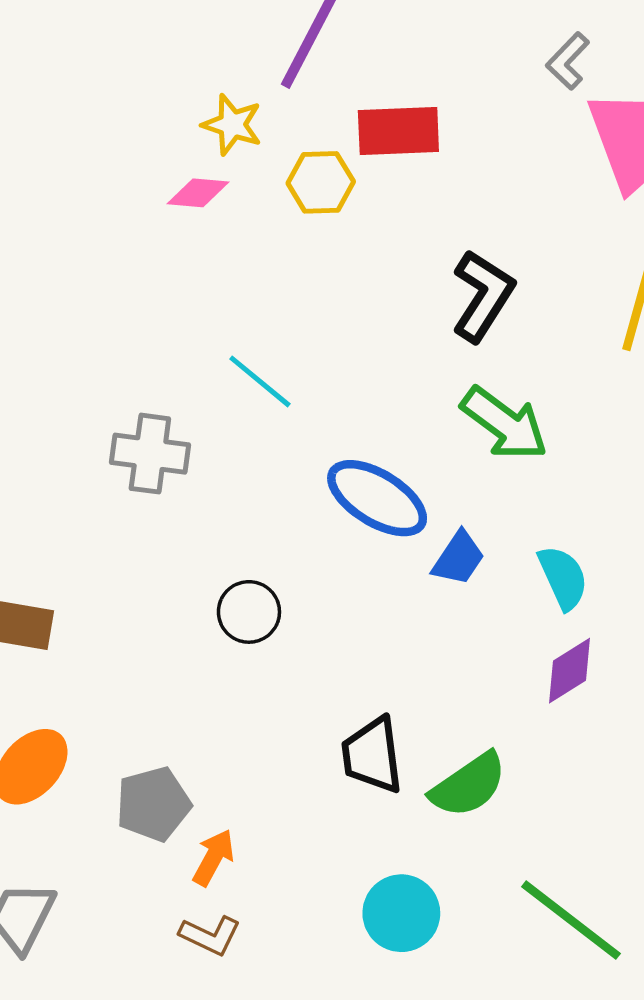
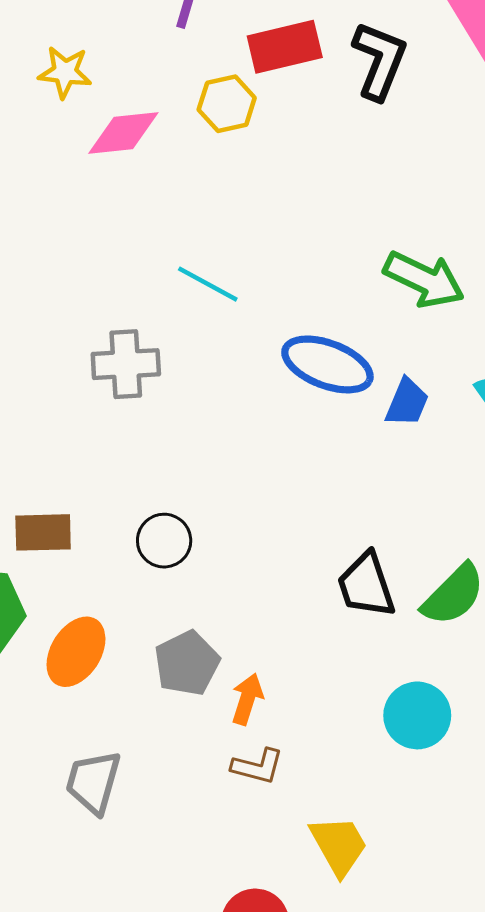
yellow star: (232, 125) -> (65, 72), moved
pink diamond: (198, 193) -> (123, 133), size x1.4
black L-shape: (483, 296) -> (379, 60), moved
black circle: (249, 612) -> (164, 541), moved

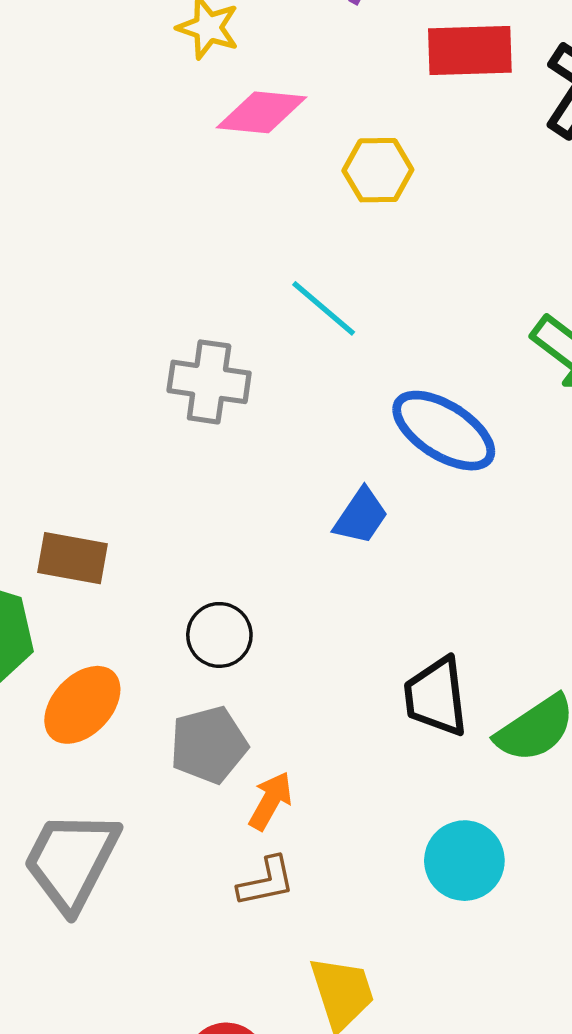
yellow hexagon: (227, 104) -> (378, 170), moved
blue trapezoid: (407, 402) -> (361, 516), moved
black circle: (164, 541) -> (219, 635), moved
brown L-shape: (257, 766) -> (266, 882), turned -38
gray trapezoid: (93, 782) -> (71, 861), size x1.4

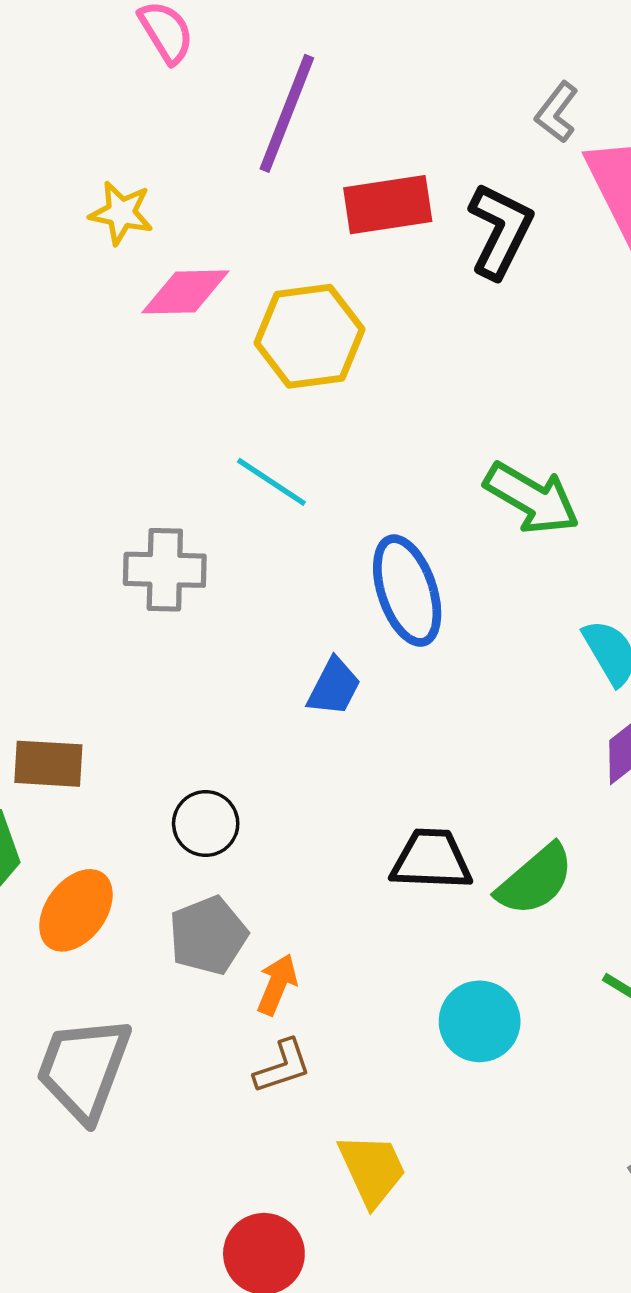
yellow hexagon: (378, 170) -> (309, 336), size x1.5
blue ellipse: (444, 431) -> (407, 591), turned 46
black trapezoid: (436, 697) -> (431, 860), turned 106

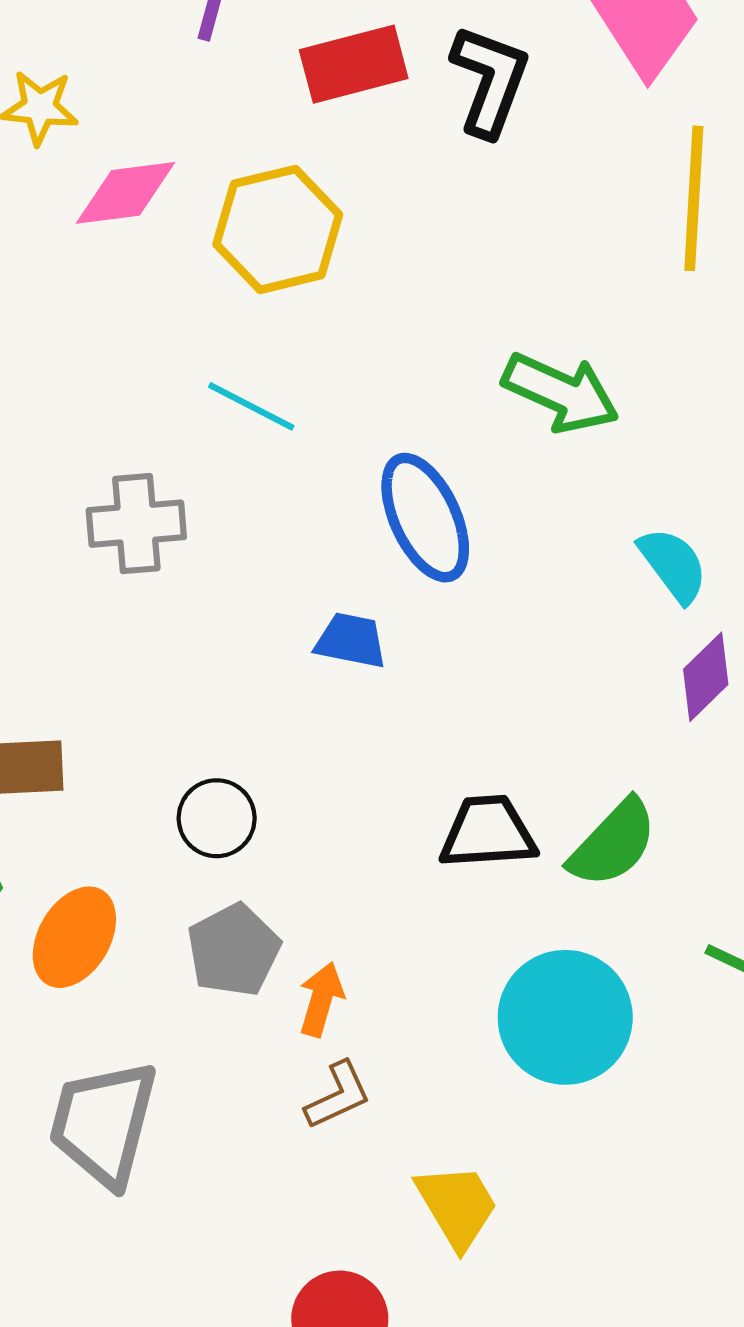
blue trapezoid: (334, 687) -> (351, 641), turned -100
cyan circle: (480, 1021) -> (565, 1017), size x1.4

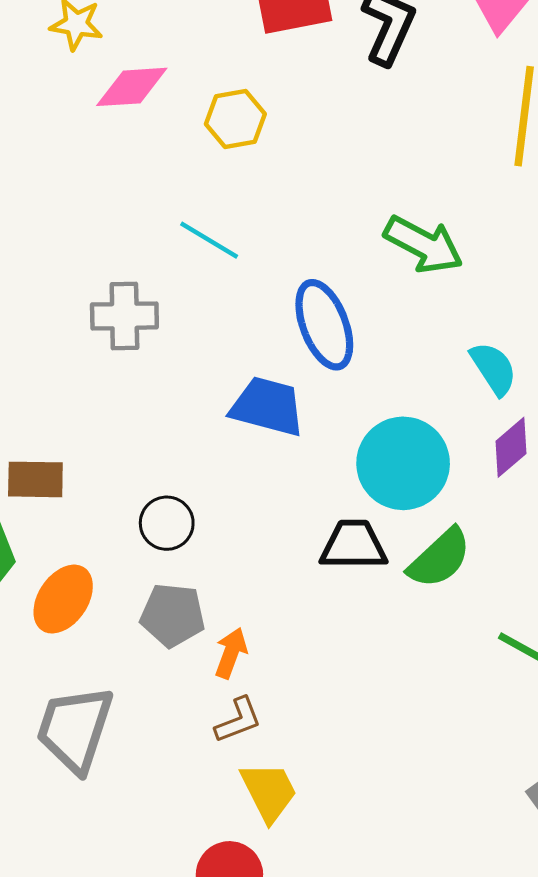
yellow hexagon: (278, 229) -> (235, 119), size x0.7
blue trapezoid: (351, 641) -> (267, 406), size x1.5
gray pentagon: (234, 950) -> (173, 615), turned 30
cyan circle: (565, 1017) -> (403, 463), moved
yellow trapezoid: (457, 1206) -> (269, 792), moved

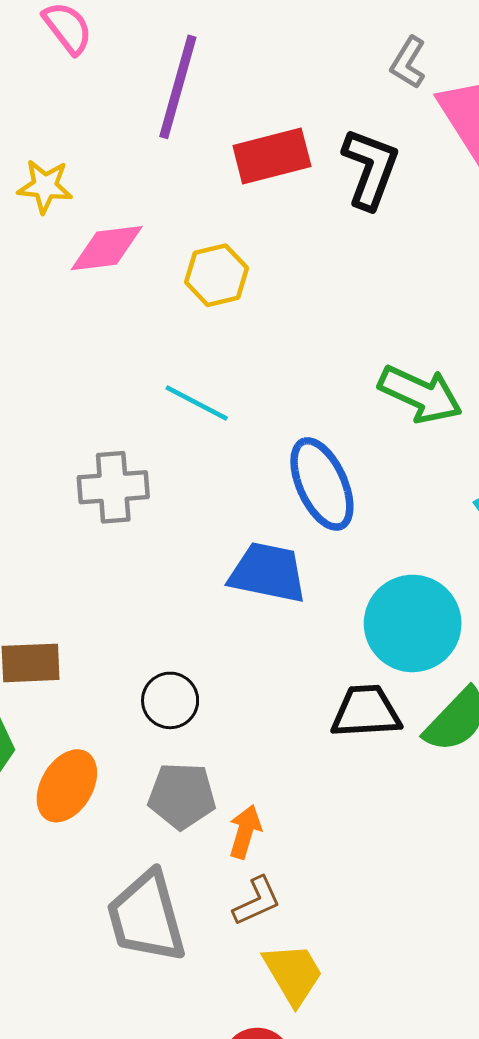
gray trapezoid: (75, 729) -> (146, 917), moved, turned -30

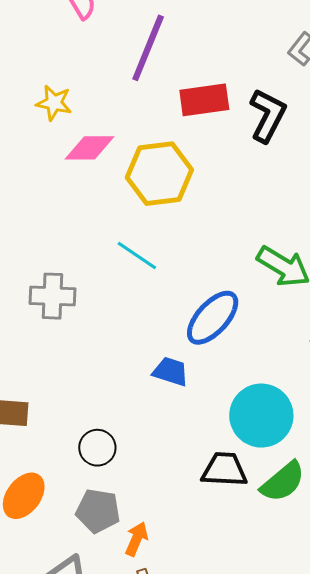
yellow hexagon: (217, 275) -> (159, 174), size x1.6
blue ellipse: (322, 484) -> (213, 318), turned 60
gray cross: (113, 487) -> (53, 296), moved
blue trapezoid: (268, 573) -> (171, 372), size x0.7

